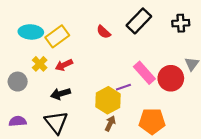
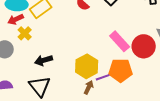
red arrow: (64, 65) -> (16, 19), moved
purple line: (123, 87) -> (103, 77), moved
orange pentagon: (152, 121) -> (121, 70), moved

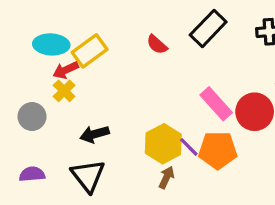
red arrow: (16, 19) -> (66, 70), moved
purple line: (103, 77) -> (189, 147), moved, turned 64

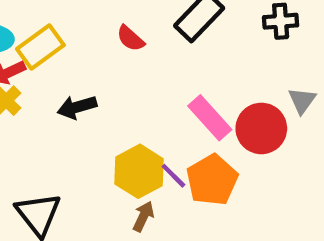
black arrow: (94, 134) -> (77, 107), moved
orange pentagon: (218, 150) -> (212, 180), turned -30

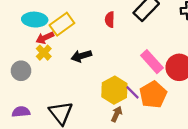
red semicircle: (130, 38) -> (110, 20), turned 49

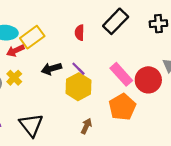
yellow cross: (44, 53) -> (14, 78), moved
yellow hexagon: (114, 90) -> (78, 87), moved
purple line: (133, 92) -> (78, 69), moved

